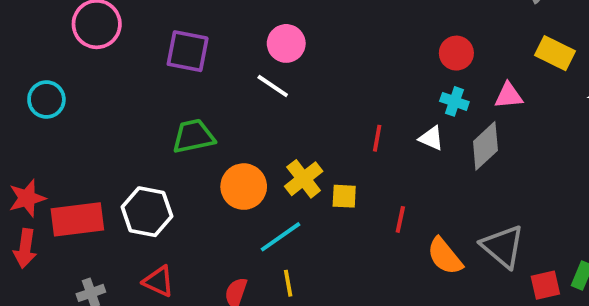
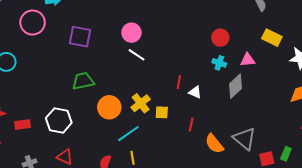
white line: (273, 86) -> (137, 55), moved
white triangle: (431, 138) -> (195, 92), moved
red rectangle: (77, 219) -> (22, 124), size x0.6

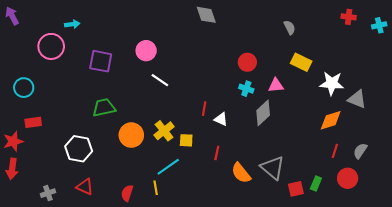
pink circle: (131, 33) -> (146, 51), moved
red rectangle: (22, 124) -> (33, 122), moved
cyan line: (128, 134) -> (168, 167), moved

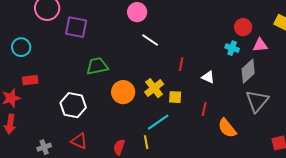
purple square: (101, 61) -> (76, 27), moved
red circle: (247, 62) -> (243, 27), moved
red line: (204, 109) -> (181, 64), moved
gray triangle: (273, 168) -> (257, 101), moved, turned 30

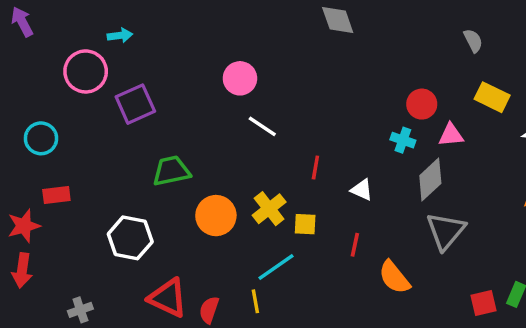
purple square: (76, 27) -> (135, 104), turned -35
red triangle: (79, 141) -> (168, 298), moved, size x1.4

